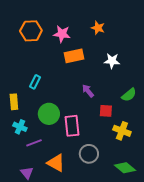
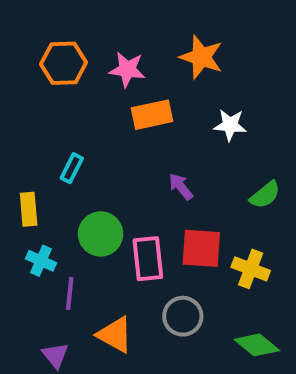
orange star: (98, 28) -> (201, 57), size x1.5
red square: (106, 111) -> (201, 248), moved, size x1.5
purple line: (34, 143) -> (70, 294), turned -63

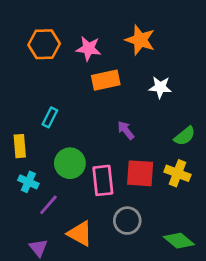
yellow cross: (251, 269) -> (177, 173), moved
purple line: (70, 294) -> (48, 205), turned 35

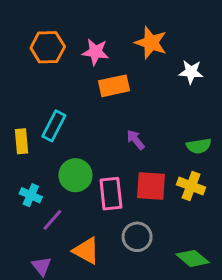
white star: (160, 87) -> (191, 72), moved
cyan rectangle: (50, 117) -> (54, 126), size x1.4
green semicircle: (185, 136) -> (199, 146), turned 30
yellow rectangle: (20, 146) -> (22, 141), moved

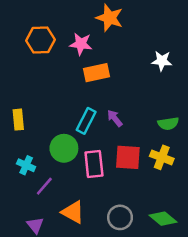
orange star: (151, 43) -> (110, 18), moved
cyan rectangle: (54, 126) -> (86, 121), moved
gray circle: (137, 237) -> (120, 217), moved

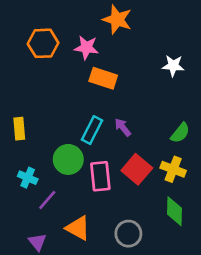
orange rectangle: (97, 73) -> (103, 78), turned 30
green semicircle: (168, 123) -> (180, 133), turned -42
red square: (128, 157) -> (137, 169), turned 36
green diamond: (163, 219) -> (175, 211), moved, turned 52

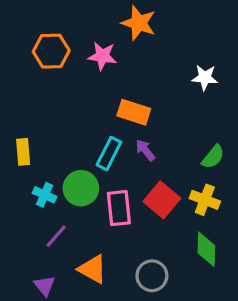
orange rectangle: (103, 78) -> (134, 112), moved
cyan cross: (28, 178) -> (45, 195), moved

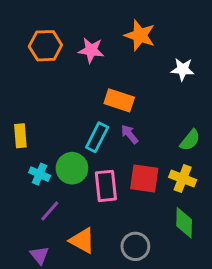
orange star: (139, 23) -> (140, 35), moved
red square: (162, 200) -> (144, 179), turned -32

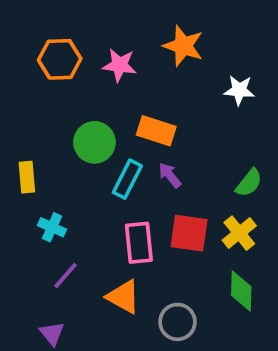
green circle: (72, 168) -> (94, 142), moved
yellow cross: (183, 179) -> (239, 233), turned 30
orange triangle: (82, 240) -> (123, 297), moved

